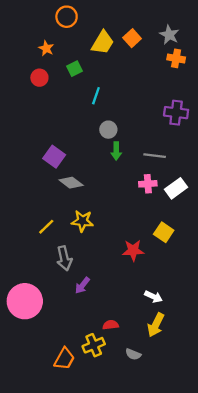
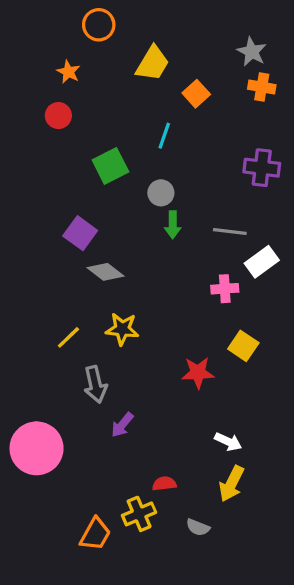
orange square: (132, 38) -> (196, 94), moved
green square: (74, 69) -> (110, 166), moved, size x1.5
cyan line: (96, 96) -> (164, 136), moved
pink cross: (148, 184) -> (225, 289), moved
white rectangle: (176, 188) -> (262, 262), moved

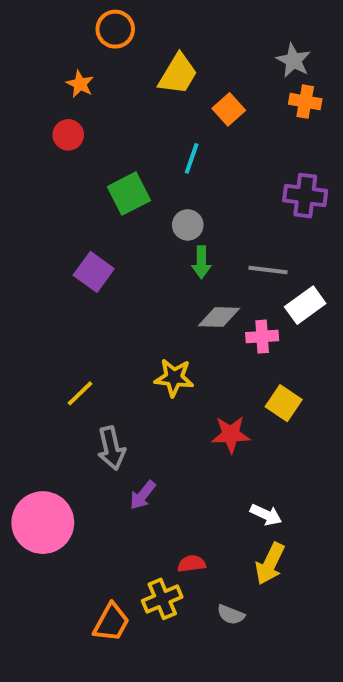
gray diamond: (105, 272) -> (219, 317), moved, turned -36
yellow star: (122, 329) -> (174, 378), moved

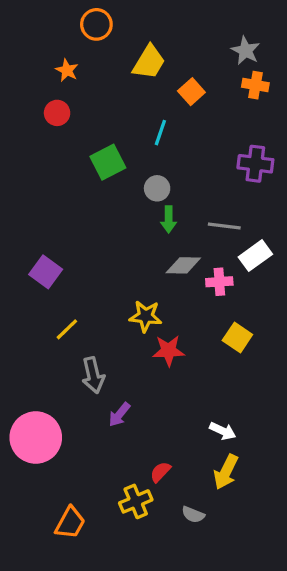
purple square: (94, 272) -> (46, 272), moved
red star: (231, 434) -> (169, 351), moved
red semicircle: (192, 564) -> (160, 472), turned -40
orange trapezoid: (111, 622) -> (70, 523), moved

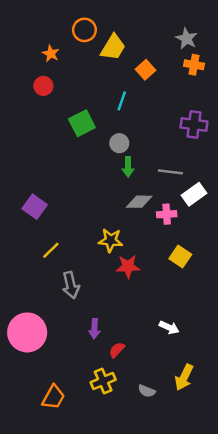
orange circle: (96, 24) -> (84, 30), moved
purple arrow: (119, 415) -> (94, 329), moved, turned -36
red semicircle: (160, 472) -> (117, 350), moved
yellow arrow: (226, 472) -> (184, 377), moved

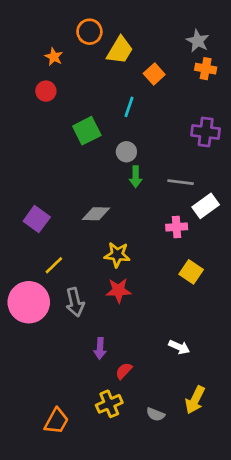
gray diamond: (139, 202) -> (96, 214), moved
red star: (128, 266) -> (118, 290), moved
pink circle: (27, 332) -> (29, 302), moved

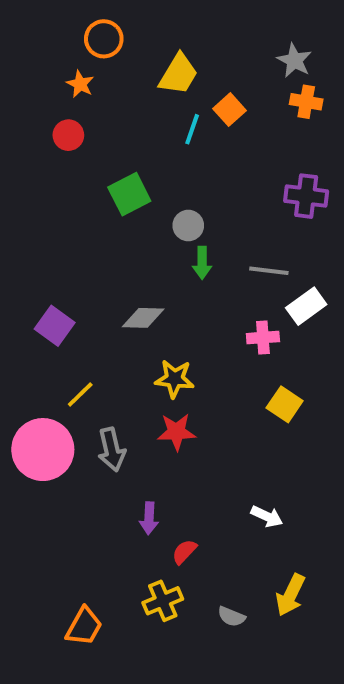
orange circle: (89, 32) -> (104, 39), moved
cyan line: (129, 107) -> (192, 129), moved

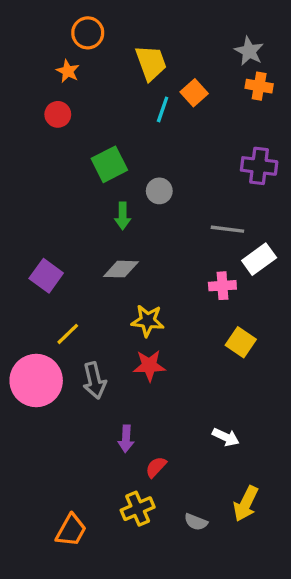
yellow trapezoid: (178, 74) -> (151, 63), turned -51
green arrow: (202, 263) -> (123, 216), moved

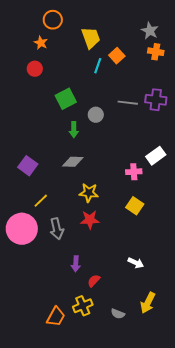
gray line: (227, 229) -> (128, 103), moved
yellow square: (241, 342) -> (135, 206), moved
orange trapezoid: (71, 530) -> (56, 317), moved

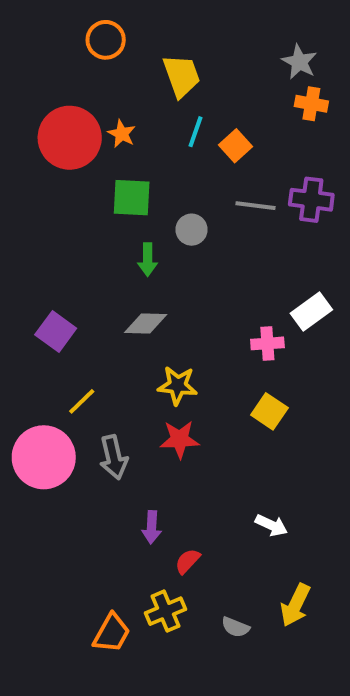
orange star: (41, 43) -> (122, 134), moved
orange square: (117, 56) -> (235, 146), moved
red circle: (35, 69) -> (70, 138), size x2.0
green square: (66, 99) -> (132, 198), turned 30

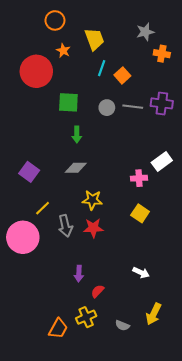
gray star: (299, 62) -> (145, 32), moved, turned 30
orange star: (122, 134) -> (63, 51), moved
gray circle: (192, 230) -> (107, 108), moved
gray arrow: (114, 457) -> (65, 226), moved

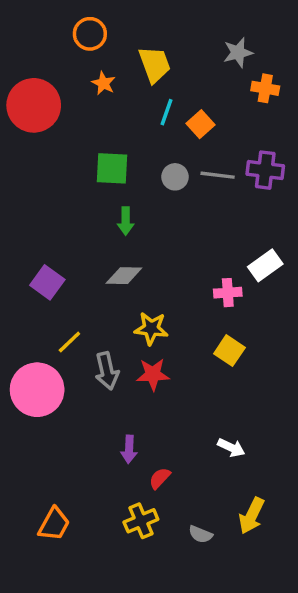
red circle: (36, 71) -> (34, 105), moved
orange trapezoid: (58, 329) -> (54, 524), moved

